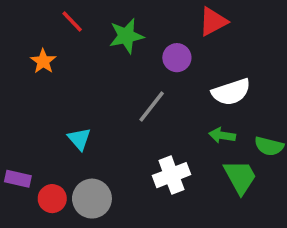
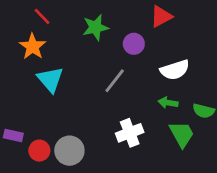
red line: (72, 21) -> (42, 16), moved
orange star: (43, 61) -> (33, 47), size x1.4
cyan triangle: (79, 139) -> (50, 79), moved, size x1.5

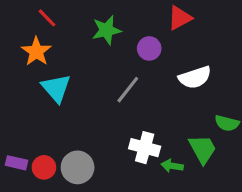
green arrow: (168, 103) -> (172, 166), moved
white cross: (130, 133) -> (145, 148), turned 36
purple rectangle: (13, 136) -> (17, 163), moved

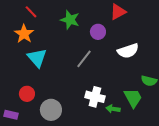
green star: (106, 30) -> (70, 20), turned 30
purple rectangle: (17, 163) -> (11, 115), moved
red circle: (44, 167) -> (27, 94), moved

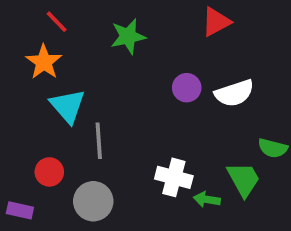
green star: (70, 20) -> (128, 36), turned -30
purple circle: (98, 32) -> (187, 88), moved
gray line: (84, 59) -> (99, 141), moved, turned -42

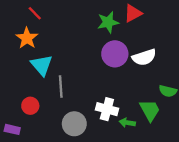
green star: (128, 36) -> (108, 22), moved
purple circle: (187, 88) -> (115, 54), size x1.5
gray circle: (93, 201) -> (74, 124), moved

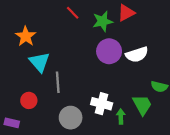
red line: (35, 13) -> (73, 13), moved
green arrow: (127, 123) -> (121, 117), turned 80

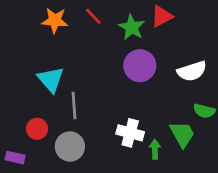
green star: (103, 21) -> (132, 27), turned -30
orange star: (26, 36) -> (55, 20), moved, turned -30
white semicircle: (137, 54) -> (192, 71), moved
gray circle: (71, 118) -> (70, 147), moved

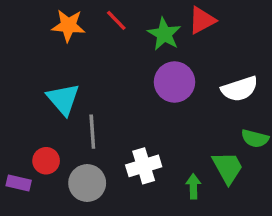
white cross: (130, 133) -> (144, 166), moved, turned -32
purple rectangle: (15, 158) -> (19, 183), moved

